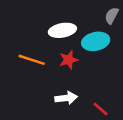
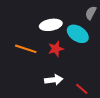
cyan ellipse: (96, 41) -> (78, 34), turned 45

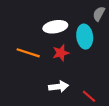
cyan ellipse: (78, 34) -> (85, 37), turned 50

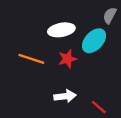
cyan ellipse: (85, 37) -> (94, 41), turned 50

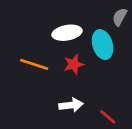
cyan ellipse: (94, 41) -> (103, 45), turned -60

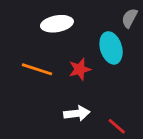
white ellipse: (67, 33) -> (57, 24), moved

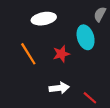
orange line: (37, 69) -> (28, 54), turned 40

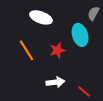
white ellipse: (44, 19) -> (41, 17), turned 30

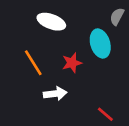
white arrow: (55, 82) -> (55, 94), moved

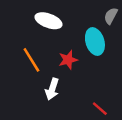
white arrow: (55, 94) -> (52, 89), turned 115

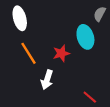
white ellipse: (49, 21) -> (20, 18), moved, turned 55

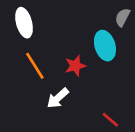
white arrow: (47, 80) -> (58, 98), turned 30

